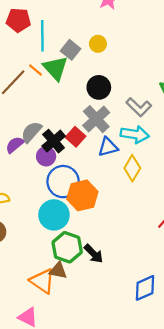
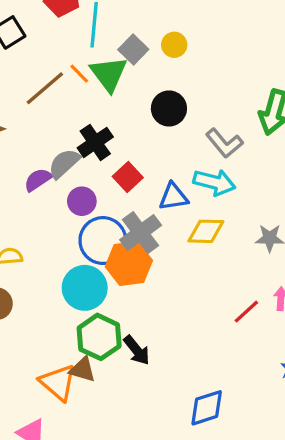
gray cross: (96, 119) -> (141, 233), moved
black cross: (54, 141) -> (95, 142), moved
yellow diamond: (132, 168) -> (206, 231), turned 55

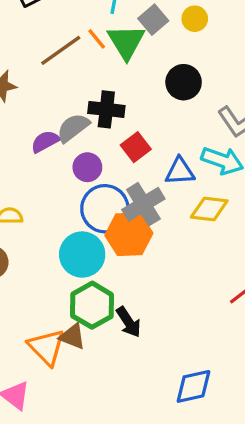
black cross: (95, 142) -> (106, 109), turned 36

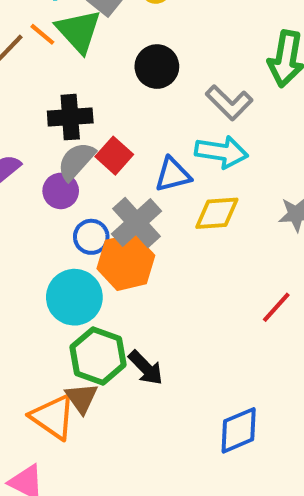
gray semicircle: (73, 128) -> (76, 161), moved
blue circle: (105, 209) -> (91, 237), size x0.6
brown triangle: (72, 336) -> (82, 398), turned 44

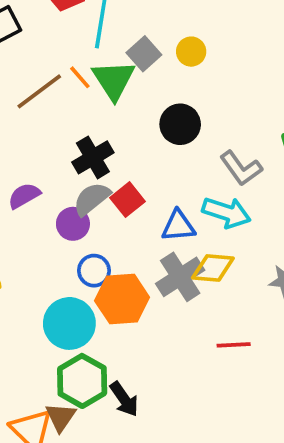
black cross: (70, 117) -> (93, 157), turned -36
gray cross: (137, 223) -> (180, 277), moved
red line: (276, 307) -> (234, 345), moved, turned 36

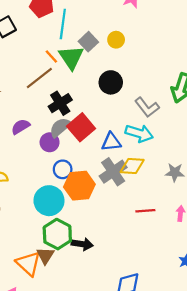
brown line: (39, 91) -> (39, 78), moved
red square: (127, 200) -> (81, 127), size x1.4
black arrow: (124, 399) -> (82, 244), turned -45

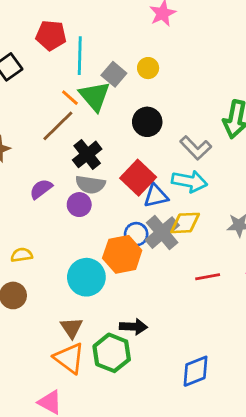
gray semicircle: (60, 127) -> (90, 185), turned -125
red square: (81, 127) -> (138, 178), moved
blue circle: (63, 169) -> (136, 234), moved
green hexagon: (57, 234) -> (112, 353), moved
brown triangle: (45, 256) -> (72, 328), moved

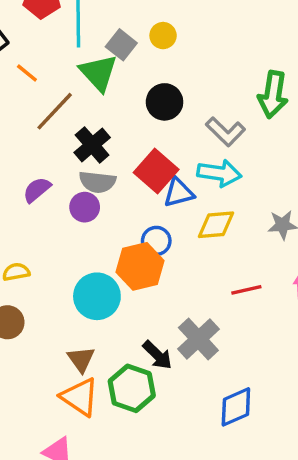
orange line: (70, 98) -> (27, 73), moved
gray cross: (162, 233) -> (198, 339), moved
black arrow: (134, 327) -> (157, 355), turned 44

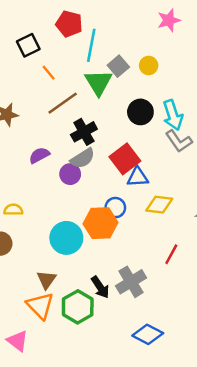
cyan arrow: (219, 173) -> (173, 115), moved, turned 52
gray semicircle: (97, 182) -> (83, 158), turned -50
red line: (246, 290) -> (171, 254), turned -60
blue diamond: (236, 407) -> (148, 334), turned 40

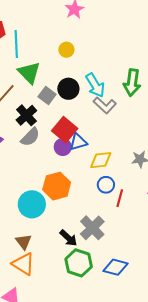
gray square: (118, 66) -> (47, 96), moved
purple circle: (70, 174) -> (63, 147), moved
blue circle: (115, 208) -> (106, 185), moved
green hexagon: (78, 307) -> (79, 263), moved

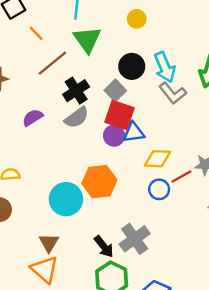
gray square: (47, 96) -> (115, 90), moved
red square: (65, 130) -> (119, 115), turned -30
red line: (120, 198) -> (181, 176), moved, turned 36

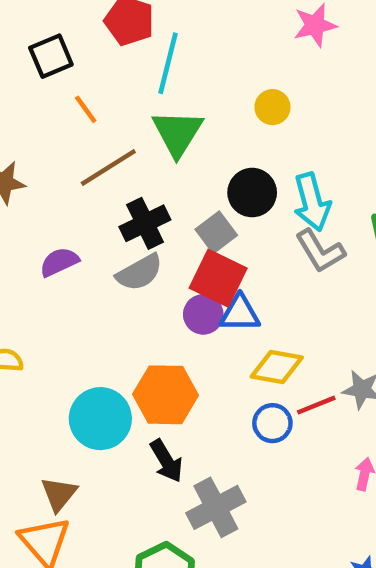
black arrow: (104, 247) -> (166, 461), moved

